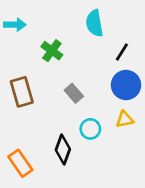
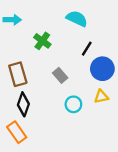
cyan semicircle: (94, 23) -> (77, 19), turned 125
black line: (122, 52) -> (87, 49), moved
black diamond: (63, 149) -> (23, 104), moved

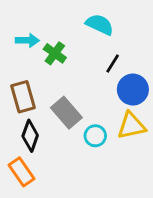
cyan arrow: (12, 20) -> (27, 40), moved
gray rectangle: (60, 75) -> (66, 113), moved, size x1.5
yellow triangle: (101, 97) -> (131, 126), size x1.5

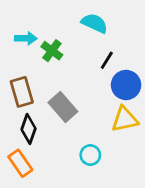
cyan circle: (95, 136) -> (90, 155), moved

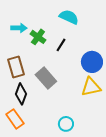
black line: (107, 60) -> (61, 45), moved
cyan circle: (90, 155) -> (66, 124), moved

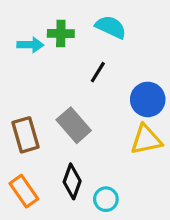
green cross: (38, 37) -> (61, 34), moved, turned -35
brown rectangle: (16, 67) -> (25, 135), moved
black diamond: (21, 94) -> (72, 181), moved

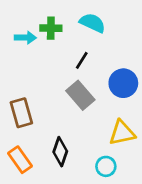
gray rectangle: (74, 125) -> (80, 95), moved
yellow triangle: (146, 140) -> (122, 133), moved
cyan circle: (106, 199) -> (106, 166), moved

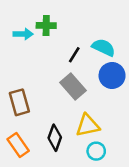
cyan semicircle: (92, 23) -> (104, 47), moved
yellow triangle: (122, 133) -> (88, 125), moved

